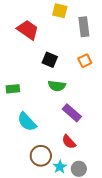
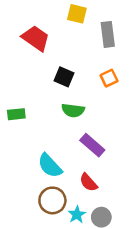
cyan semicircle: (27, 122) -> (50, 166), moved

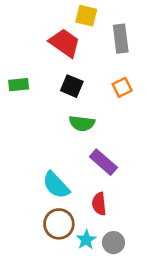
red trapezoid: (36, 38) -> (65, 43), moved
green rectangle: (16, 114) -> (19, 85), moved
red semicircle: (88, 182) -> (99, 204), turned 36

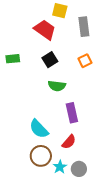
black square: (72, 86) -> (50, 60), turned 35
purple rectangle: (103, 162) -> (72, 113), turned 36
red semicircle: (99, 204) -> (69, 142), turned -133

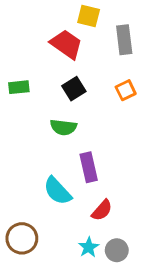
green semicircle: (57, 86) -> (63, 127), moved
purple rectangle: (72, 113) -> (89, 167), moved
brown circle: (41, 156) -> (22, 238), moved

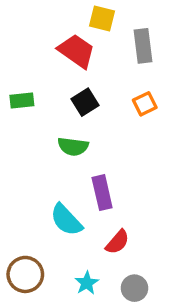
cyan star: (89, 247) -> (87, 283), moved

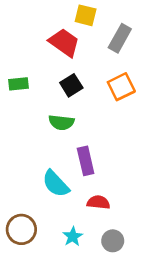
gray rectangle: (143, 46) -> (120, 38), turned 36
orange square: (145, 104) -> (121, 87), size x1.4
red semicircle: (117, 242) -> (98, 202), turned -125

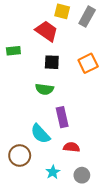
gray rectangle: (120, 38) -> (87, 17), moved
green rectangle: (19, 84) -> (13, 51), moved
black square: (71, 85) -> (52, 62), turned 35
brown circle: (21, 229) -> (20, 156), moved

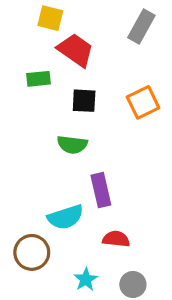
yellow square: (62, 11) -> (50, 18), moved
green rectangle: (13, 51) -> (39, 79), moved
cyan semicircle: (40, 134) -> (65, 217), turned -65

